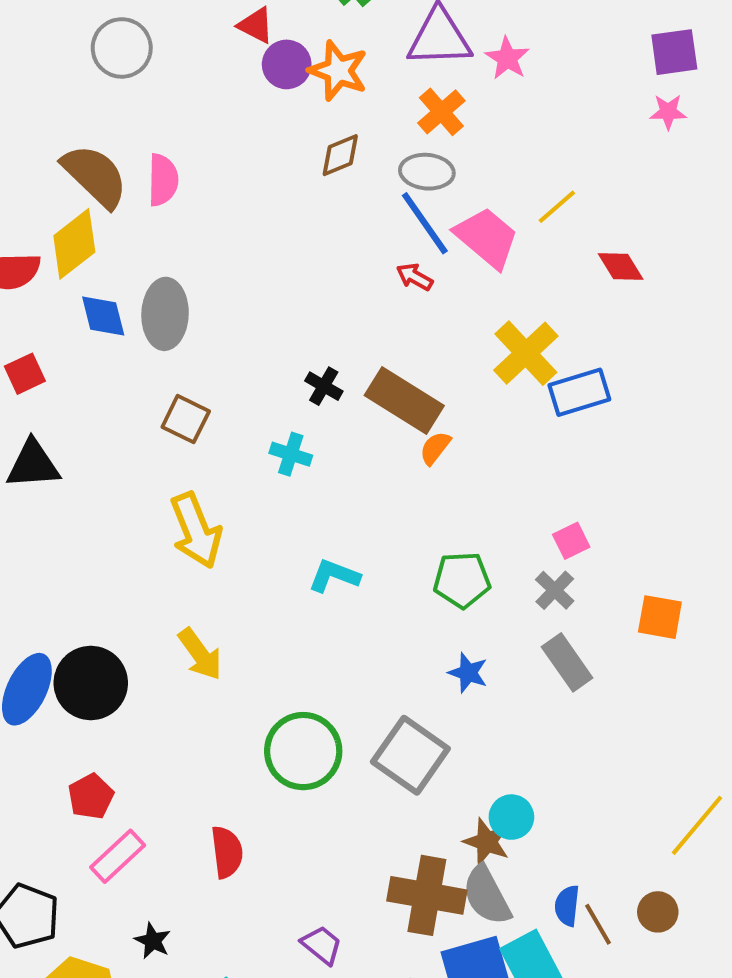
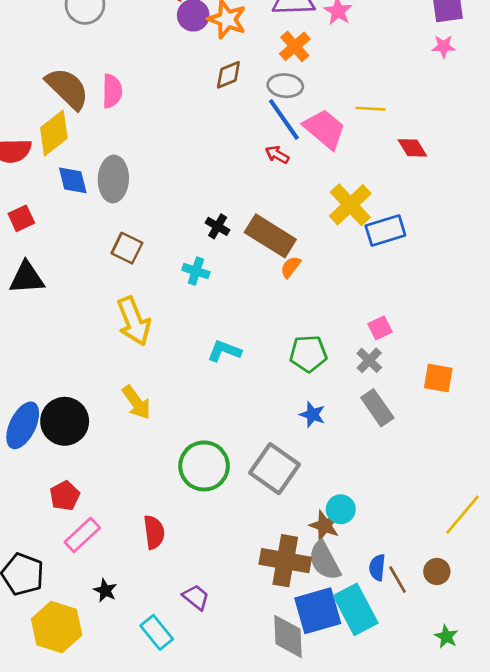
yellow line: (557, 207) -> (371, 109), turned 44
purple trapezoid: (322, 945) -> (196, 597), moved

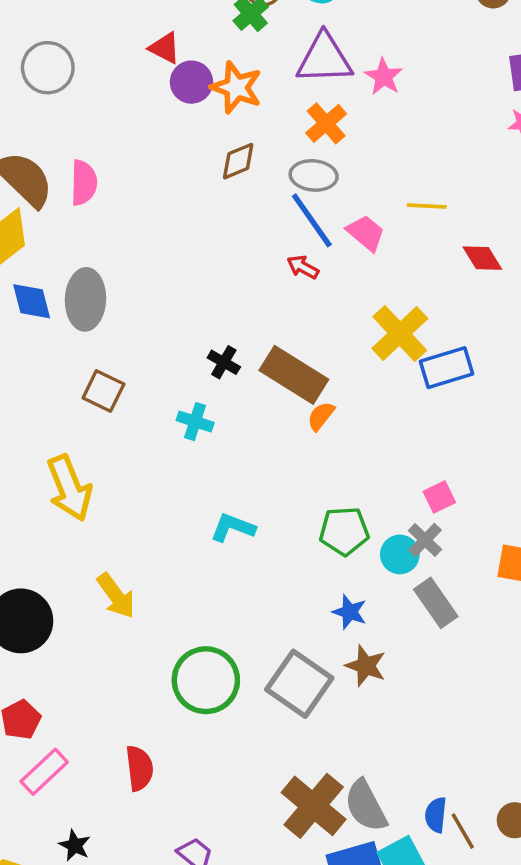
pink trapezoid: (324, 129) -> (366, 233), size x0.7
yellow arrow: (134, 321) -> (69, 488), moved
cyan circle: (341, 509) -> (400, 554), moved
brown star: (324, 525) -> (366, 666), moved
brown cross: (285, 561) -> (314, 806), turned 30

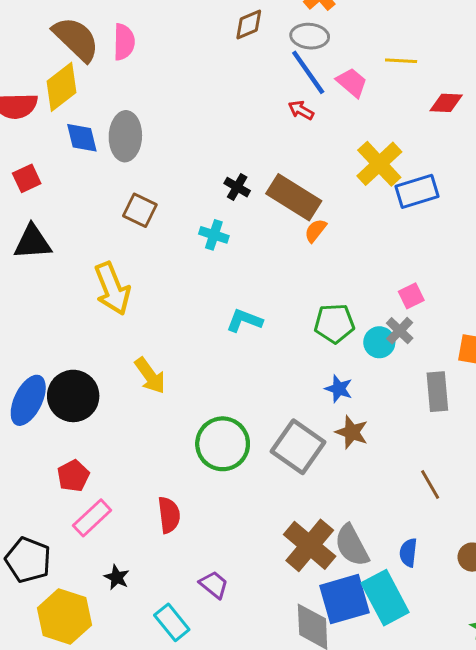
red diamond: (482, 258) -> (446, 103), turned -56
gray rectangle: (436, 603) -> (437, 392), moved, turned 30
brown line: (463, 831) -> (430, 484), moved

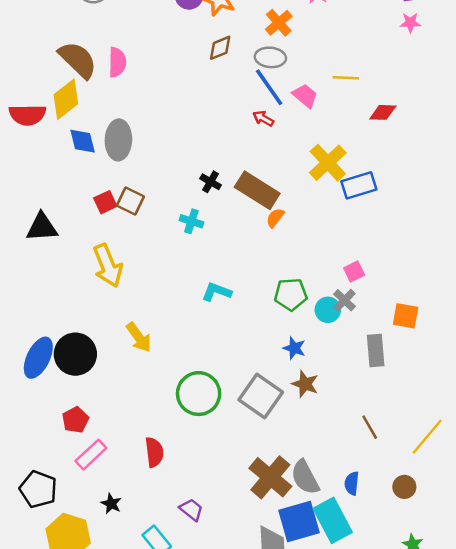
red square: (27, 178) -> (105, 202), moved

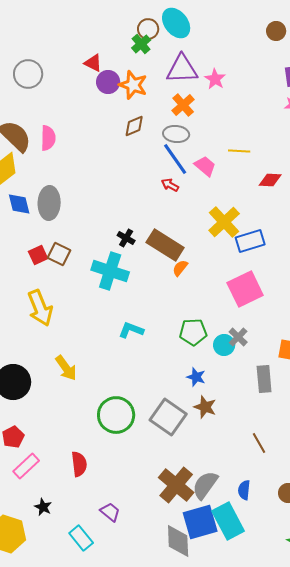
cyan cross: (191, 221) -> (110, 271), size x1.8
pink square: (354, 272) -> (245, 289), moved, size x2.0
gray semicircle: (305, 477) -> (205, 485), turned 64

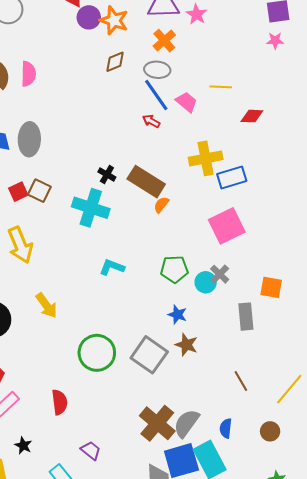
yellow cross: (224, 222) -> (206, 158), turned 32

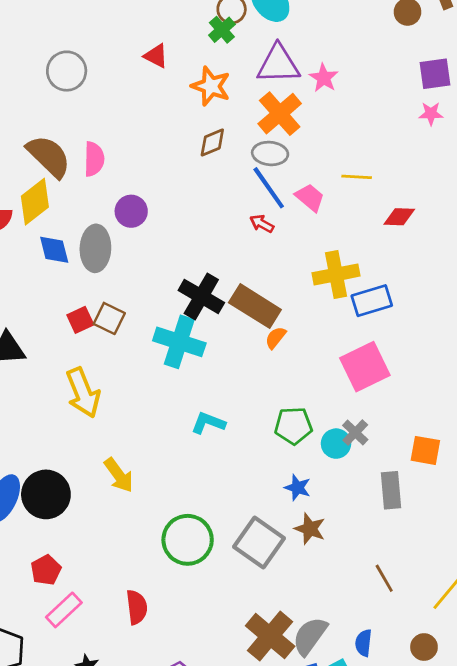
purple circle: (89, 17) -> (131, 211), moved
orange cross: (164, 41) -> (280, 114), size x1.4
black cross: (107, 175) -> (201, 296), size x1.8

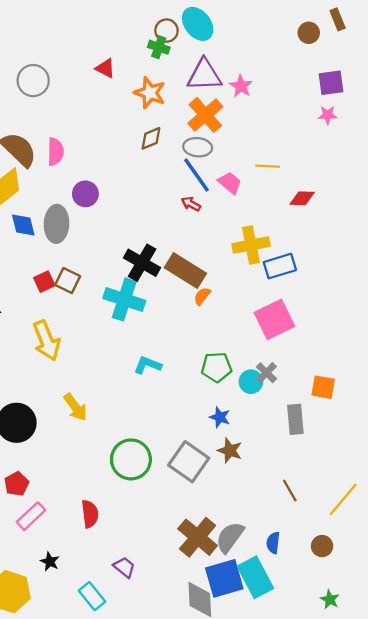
green cross: (222, 30) -> (159, 47), turned -30

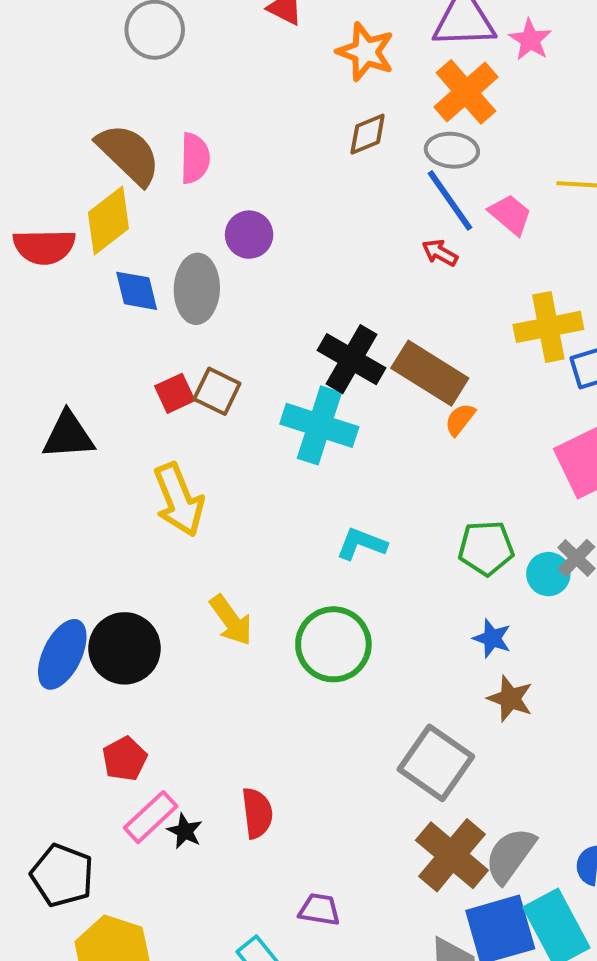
green circle: (131, 459) -> (333, 644), moved
gray square: (189, 462) -> (436, 763), moved
black star: (50, 562) -> (185, 831), moved
purple trapezoid: (124, 567) -> (319, 909), turned -30

